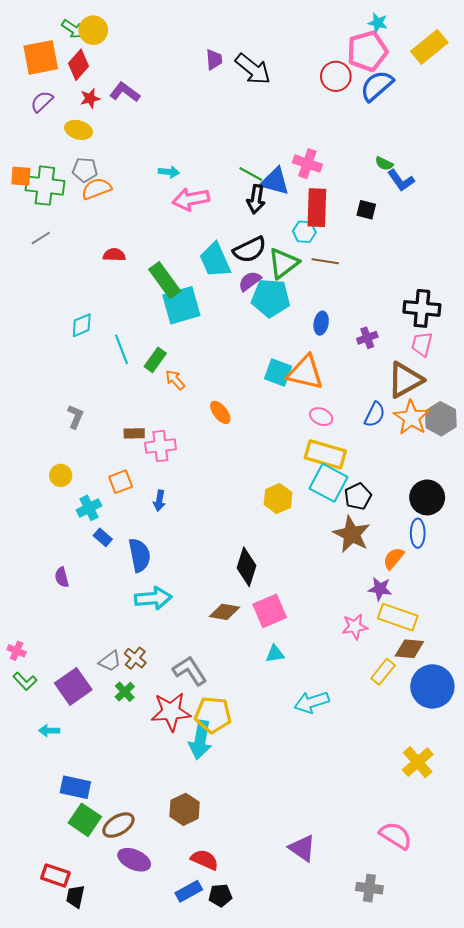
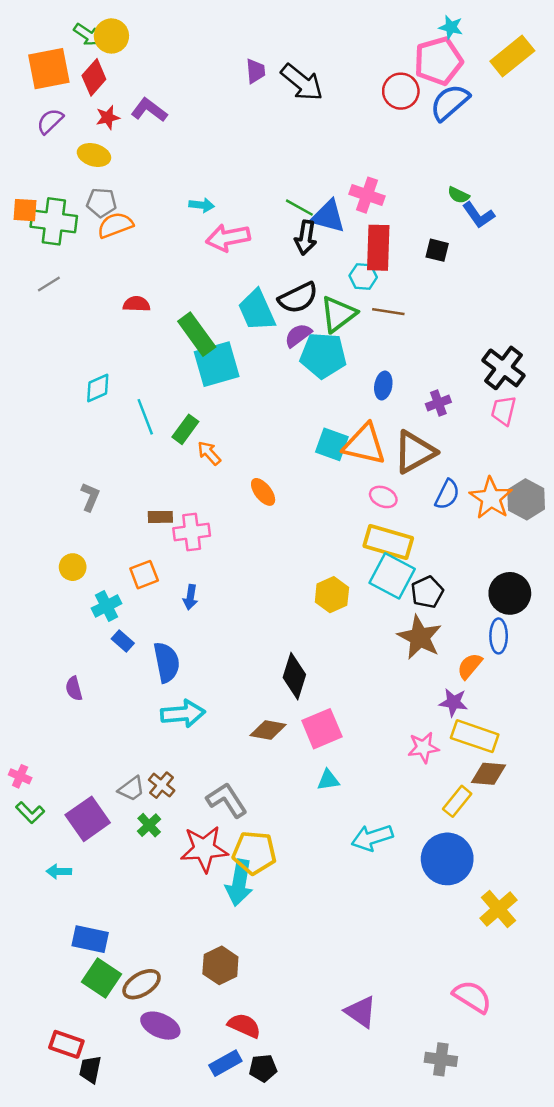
black cross: (422, 308) -> (504, 368), turned 32
brown triangle: (405, 380) -> (415, 452), moved
blue circle: (432, 686) -> (447, 859), moved

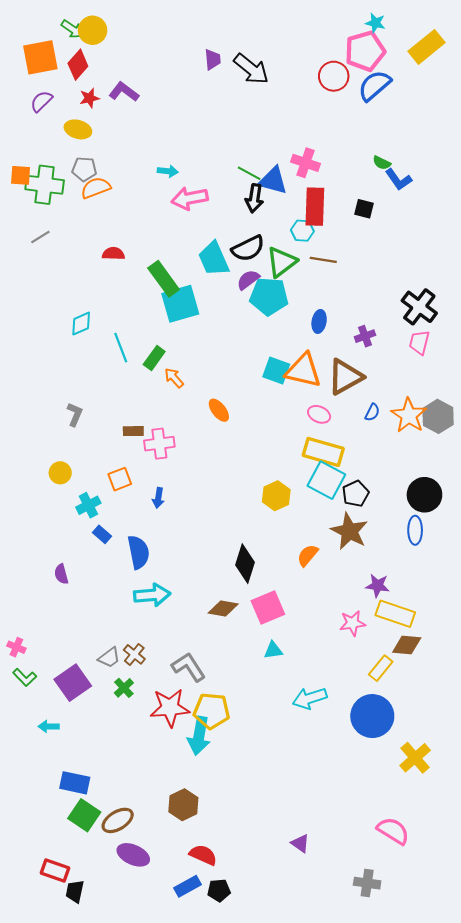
blue semicircle: (447, 494) -> (372, 412), size x0.7
orange semicircle: (470, 666) -> (308, 555), moved
purple triangle: (361, 1012) -> (300, 843), size x0.7

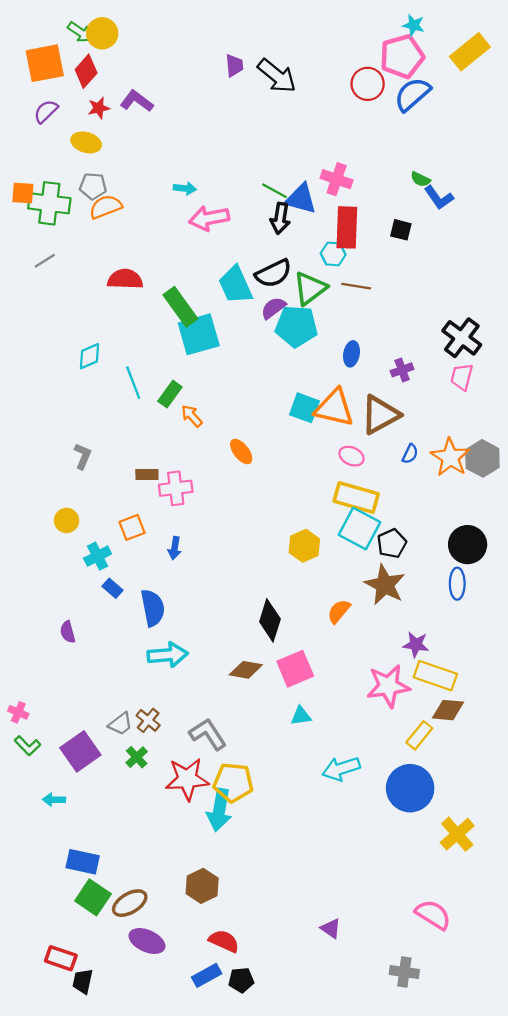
red semicircle: (113, 254) -> (125, 279), size x1.4
pink star: (352, 623) -> (388, 686), size x1.5

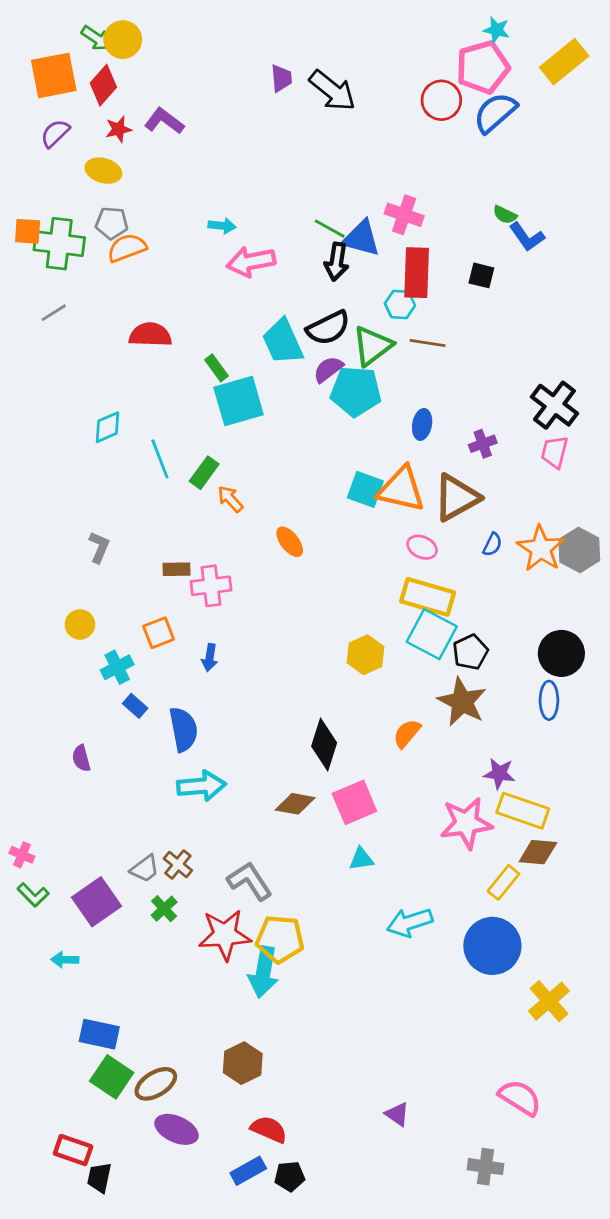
green rectangle: (180, 307) -> (217, 368), size x0.6

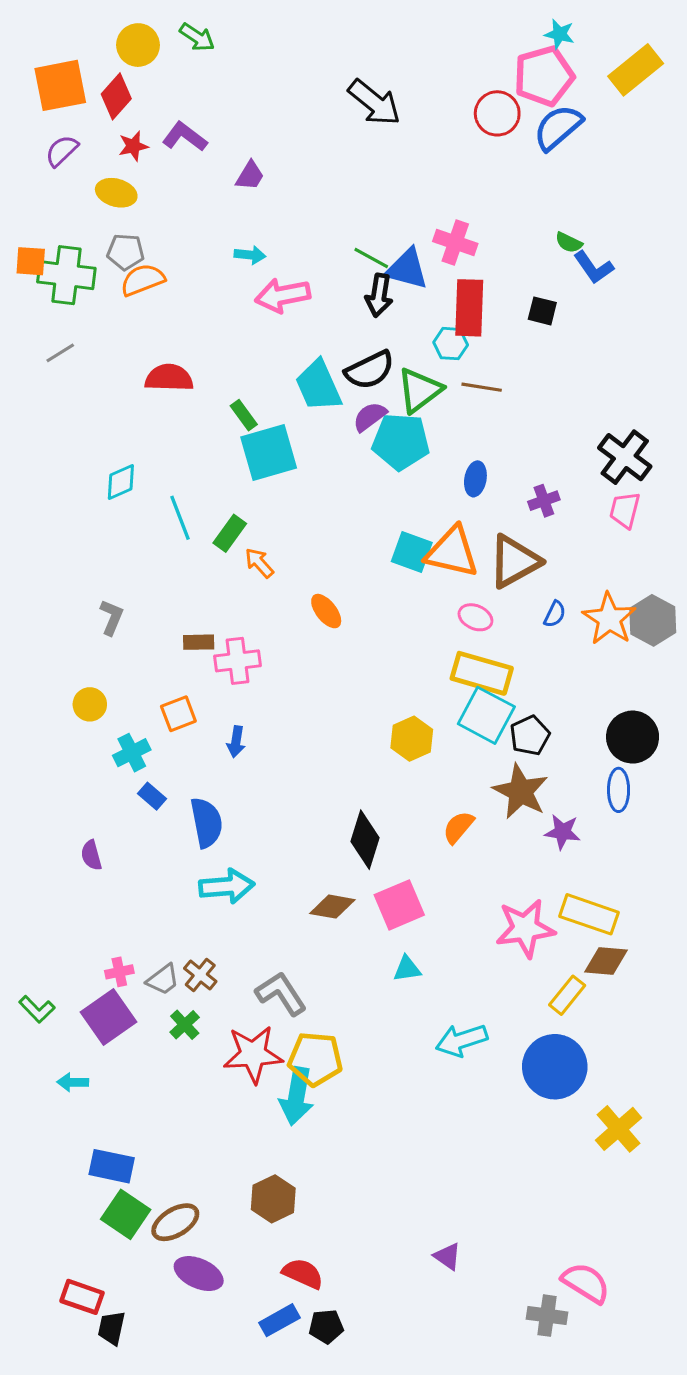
green arrow: (96, 38) -> (197, 37), moved
purple trapezoid: (281, 78) -> (250, 176), moved, turned 36
purple star: (499, 773) -> (563, 832), moved
pink cross: (22, 855) -> (119, 972), moved, turned -35
pink semicircle: (520, 1098) -> (586, 1283), moved

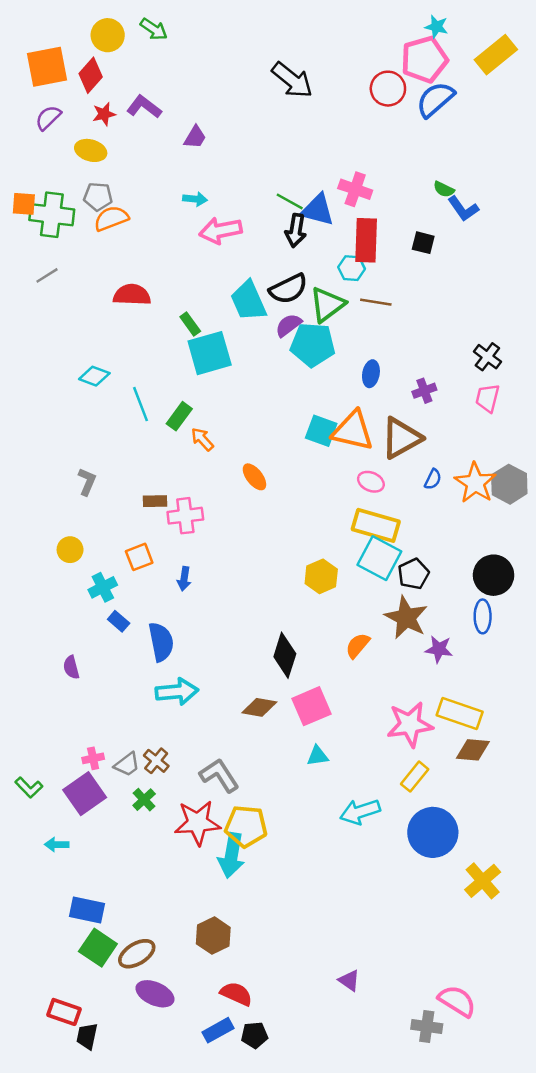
black cross: (625, 457) -> (487, 357), size x0.7
cyan diamond: (121, 482) -> (94, 376), turned 44
yellow rectangle: (567, 995) -> (415, 777), moved

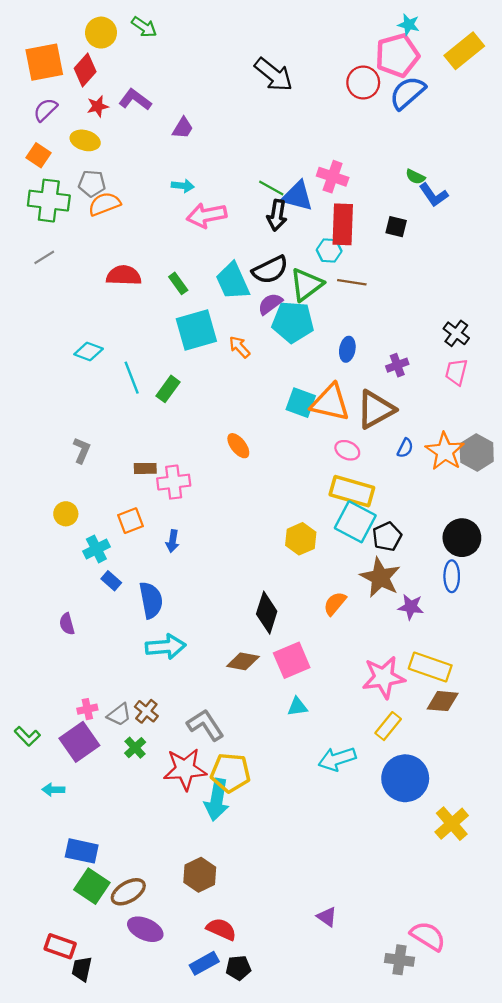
orange square: (24, 204) -> (39, 155), moved, turned 30
green rectangle: (190, 324) -> (178, 283), moved
orange arrow: (202, 439) -> (239, 347), moved

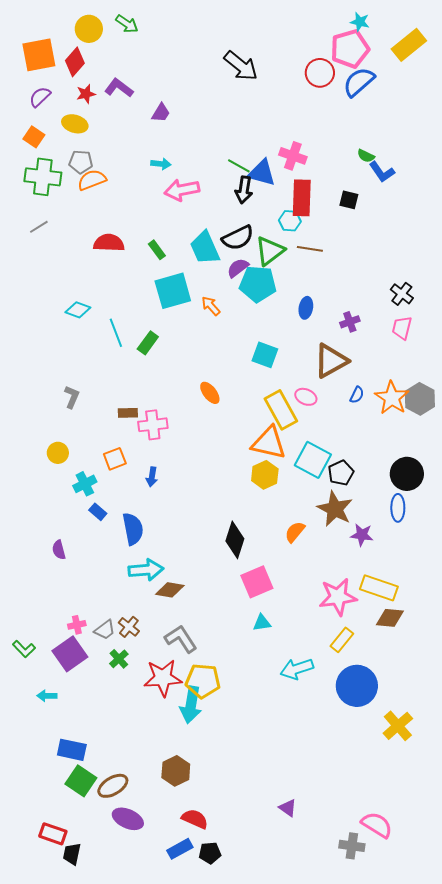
orange triangle: (330, 403) -> (269, 443), moved
yellow rectangle: (352, 491) -> (281, 410), moved, turned 45
brown diamond: (243, 661) -> (170, 590), moved

